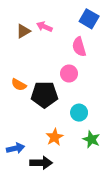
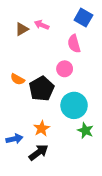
black pentagon: (44, 95) -> (42, 89), turned -30
cyan circle: (79, 113) -> (74, 105), size x1.6
orange star: (54, 137) -> (42, 128), moved
black arrow: (41, 163) -> (38, 152), turned -36

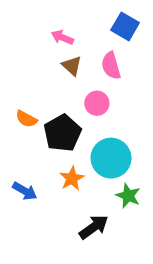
brown triangle: (22, 29) -> (72, 66), moved, turned -48
orange star: (42, 128) -> (72, 178), moved
blue arrow: (14, 139) -> (25, 191), moved, turned 42
black arrow: (38, 152) -> (94, 227), moved

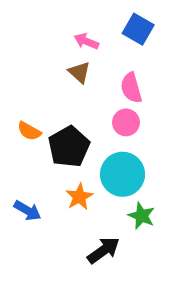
pink arrow: (62, 37) -> (86, 41), moved
pink semicircle: (111, 66) -> (131, 88), moved
pink circle: (97, 103) -> (126, 122), moved

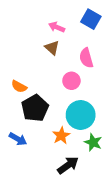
pink circle: (126, 122) -> (71, 81), moved
black pentagon: (69, 147) -> (35, 108), moved
orange star: (79, 197) -> (61, 136), moved

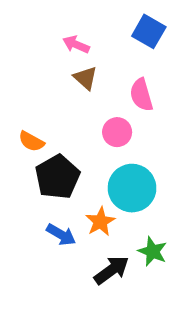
pink arrow: (57, 27) -> (76, 44), moved
blue arrow: (18, 139) -> (61, 235), moved
green star: (93, 142) -> (153, 251), moved

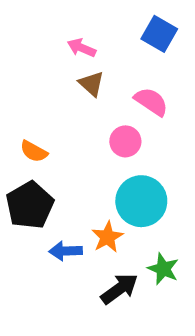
pink semicircle: (141, 95) -> (151, 102), turned 140
black pentagon: (57, 177) -> (30, 205), moved
blue arrow: (61, 235) -> (66, 251), turned 148

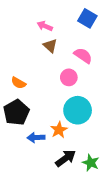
green star: (163, 269) -> (91, 163), moved

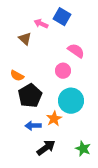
blue square: (87, 18) -> (62, 17), moved
brown triangle: (50, 46) -> (25, 39), moved
black pentagon: (16, 112) -> (30, 96), moved
black arrow: (66, 158) -> (46, 148), moved

